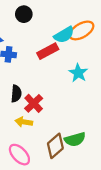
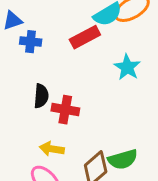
red cross: (34, 103) -> (65, 110), turned -36
yellow arrow: (24, 122) -> (52, 149), moved

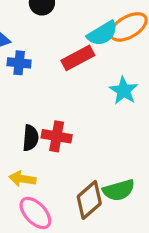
black semicircle: (41, 96) -> (31, 138), moved
yellow arrow: (52, 149) -> (22, 179), moved

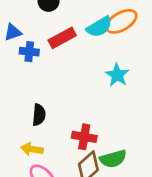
red rectangle: (78, 58) -> (62, 38), moved
red cross: (57, 136) -> (84, 137), moved

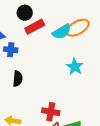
red rectangle: (62, 38) -> (35, 27), moved
black semicircle: (39, 115) -> (18, 79), moved

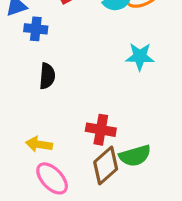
cyan star: (75, 67) -> (140, 57), turned -30

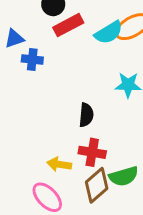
black semicircle: (47, 76) -> (86, 115), moved
yellow arrow: (39, 144) -> (59, 164), moved

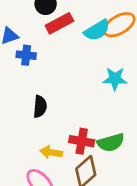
black semicircle: (86, 115) -> (40, 107), moved
green semicircle: (124, 176) -> (111, 143), moved

